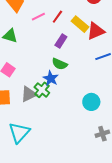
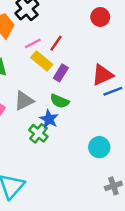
yellow rectangle: (80, 24) -> (42, 61), moved
red triangle: (96, 31) -> (103, 75), moved
gray triangle: (29, 94) -> (24, 101), moved

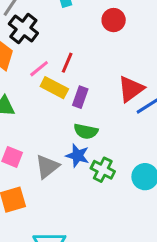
gray triangle: (24, 101) -> (47, 167), moved
green cross: (38, 133) -> (103, 170), moved

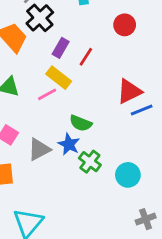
red line: (67, 63) -> (86, 57), moved
pink line: (39, 69) -> (47, 94), moved
purple rectangle: (80, 97) -> (61, 48), moved

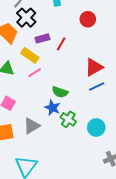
purple rectangle: (61, 48) -> (42, 38), turned 48
yellow rectangle: (59, 78) -> (30, 55), moved
blue line: (142, 110) -> (97, 86), moved
gray triangle: (39, 149) -> (32, 126), moved

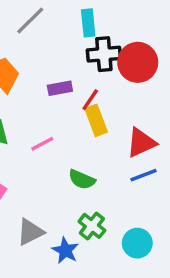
black cross: (26, 18) -> (104, 54), moved, turned 36
red circle: (88, 19) -> (138, 62), size x1.5
yellow rectangle: (30, 55) -> (96, 120), moved, turned 30
blue star: (52, 108) -> (65, 250), moved

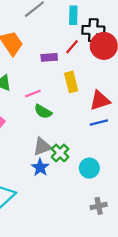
black cross: (104, 54) -> (93, 30), moved
red line: (90, 100) -> (72, 47), moved
green semicircle: (82, 179) -> (43, 112), moved
gray triangle: (30, 232) -> (42, 147), moved

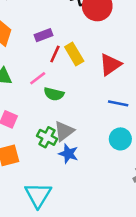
red line: (72, 47) -> (55, 54), moved
blue line: (99, 123) -> (118, 103), moved, turned 42
green cross: (60, 153) -> (47, 137), moved

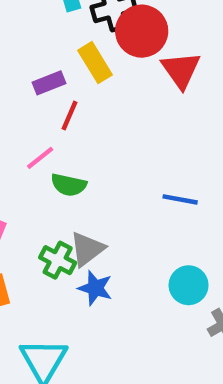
yellow rectangle: (74, 54) -> (95, 63), moved
red triangle: (110, 65) -> (181, 70), moved, turned -30
cyan circle: (120, 139) -> (189, 285), moved

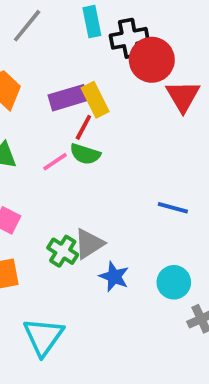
yellow rectangle: (95, 63) -> (95, 100), moved
purple rectangle: (49, 83) -> (68, 98), size x1.4
green semicircle: (69, 185) -> (85, 154), moved
blue star: (95, 288) -> (114, 277), moved

